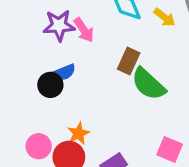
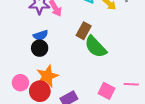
black circle: (50, 85) -> (40, 48), moved
orange star: (79, 133) -> (47, 76), size x1.5

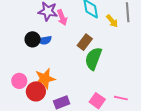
green semicircle: (96, 47) -> (93, 59), turned 55
black circle: (40, 48) -> (33, 39), moved

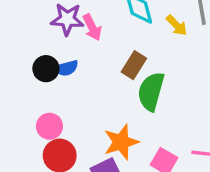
orange star: (45, 79) -> (121, 142), moved
pink circle: (19, 81) -> (49, 126), moved

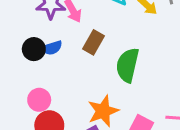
brown rectangle: (134, 65) -> (93, 42), moved

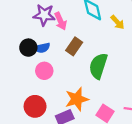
pink circle: (39, 100) -> (44, 71), moved

